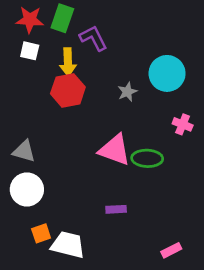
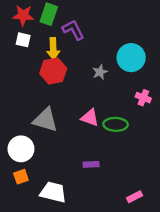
pink triangle: (115, 150) -> (90, 118), size x0.7
gray triangle: (24, 151) -> (45, 120), moved, size x1.4
orange square: (41, 233) -> (21, 177), moved

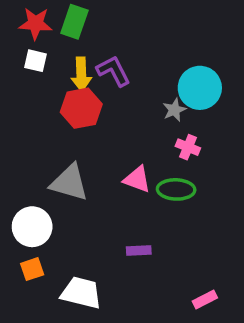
purple L-shape: (73, 30) -> (113, 71), moved
gray star: (100, 72) -> (174, 110), moved
pink cross: (143, 98) -> (188, 147), moved

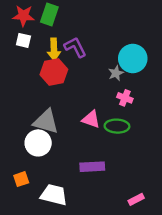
white circle: (32, 227) -> (38, 143), moved
purple rectangle: (139, 250) -> (92, 167), size x1.5

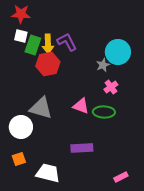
green rectangle: (49, 15) -> (33, 45), moved
pink cross: (125, 98) -> (111, 87), turned 32
white circle: (38, 143) -> (21, 127), moved

